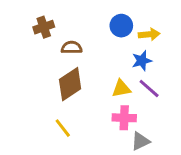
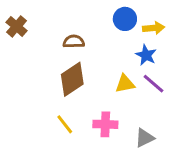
brown cross: (44, 27) -> (17, 26), moved, turned -30
blue star: (142, 61) -> (146, 55), turned -30
pink cross: (124, 118) -> (105, 124), moved

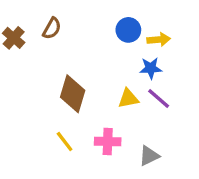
brown semicircle: (74, 42) -> (52, 28), moved, turned 120
blue star: (146, 55) -> (151, 68), turned -30
brown diamond: (72, 79) -> (73, 94), turned -40

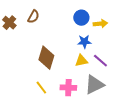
blue star: (151, 68) -> (84, 42), moved
gray triangle: (149, 156) -> (94, 85), moved, size x1.5

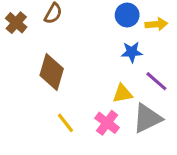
brown diamond: (46, 58) -> (52, 72), moved
yellow triangle: (81, 61) -> (122, 94), moved
pink cross: (68, 88) -> (107, 123), turned 35

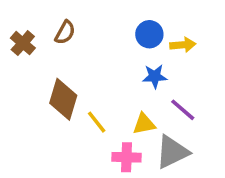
yellow line: (65, 123) -> (97, 122), moved
pink cross: (107, 123) -> (127, 157), turned -35

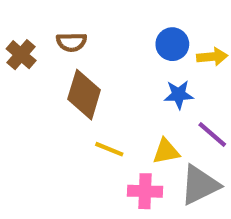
brown semicircle: (65, 32) -> (71, 42), turned 60
brown diamond: (63, 99) -> (84, 95), moved
yellow line: (97, 122) -> (109, 149), turned -30

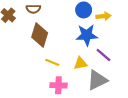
blue star: (179, 95) -> (87, 35), size x1.5
pink cross: (145, 191) -> (58, 85), moved

